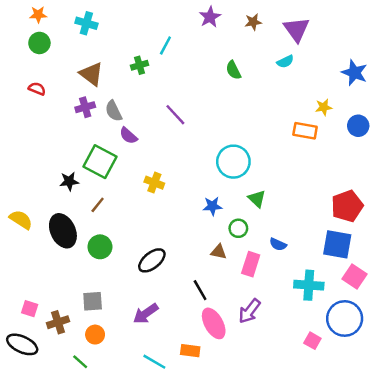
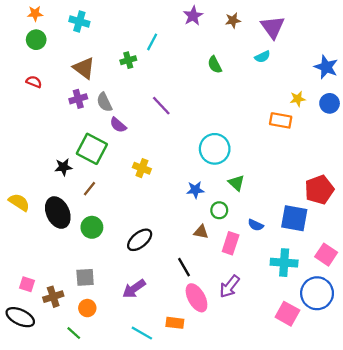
blue circle: (358, 126) -> (330, 103), moved
blue square: (337, 244) -> (294, 218), moved
pink square: (312, 341) -> (287, 314), size x1.5

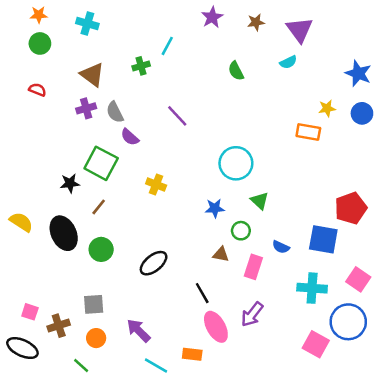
purple arrow: (134, 289) -> (139, 331), moved, turned 80

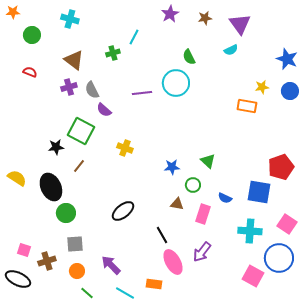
orange star: (39, 15) -> (13, 12), moved
purple line: (177, 116) -> (142, 93), turned -54
cyan circle: (236, 163) -> (176, 83), moved
green circle: (101, 249) -> (66, 213), moved
green line: (81, 365) -> (87, 293), moved

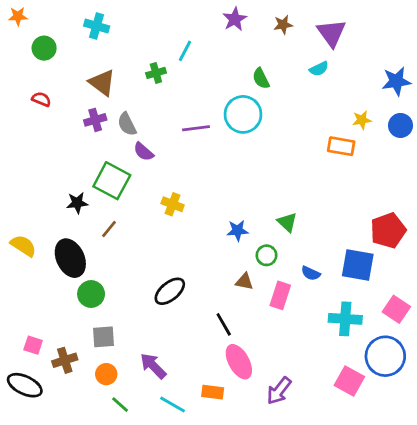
blue star: (287, 59) -> (396, 81), turned -30
purple arrow: (202, 252) -> (279, 391), moved

